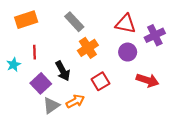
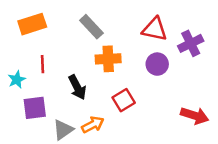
orange cross: (88, 48) -> (108, 59), turned 30
red arrow: (148, 80) -> (195, 116), moved
purple square: (41, 83) -> (35, 108), moved, turned 36

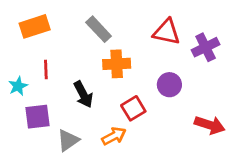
purple circle: (157, 64) -> (169, 85), moved
orange arrow: (93, 125) -> (114, 136), moved

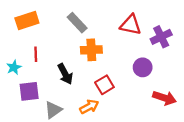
purple circle: (169, 85) -> (143, 67), moved

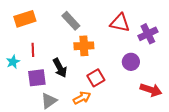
purple square: (29, 91) -> (37, 78), moved

